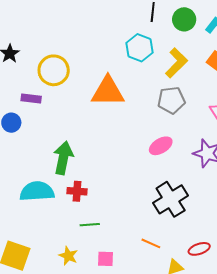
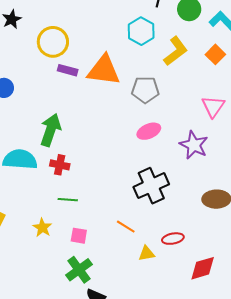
purple rectangle: (31, 99) -> (68, 70), moved
gray pentagon: (171, 100) -> (145, 90), moved

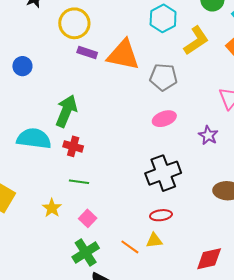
purple star: (194, 145) -> (208, 135), size x0.7
orange line: (126, 227) -> (130, 247), moved
pink square: (79, 236) -> (88, 218), turned 30
red ellipse: (173, 239) -> (161, 215), moved

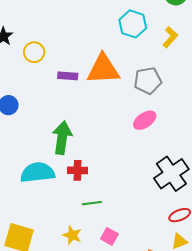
yellow circle: (74, 23) -> (34, 52), moved, size x0.7
yellow L-shape: (196, 40) -> (170, 37), size x0.7
pink ellipse: (164, 119) -> (145, 120), moved

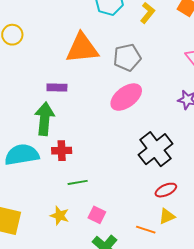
purple rectangle: (68, 76) -> (57, 88), moved
pink ellipse: (145, 120) -> (126, 97), size x1.4

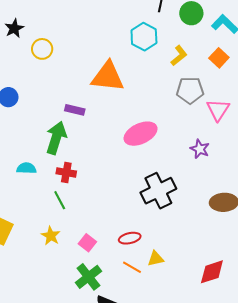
gray pentagon: (127, 57) -> (190, 90), moved
cyan semicircle: (22, 155) -> (26, 168), size x0.6
green line: (78, 182) -> (60, 200), moved, turned 60
red ellipse: (166, 190) -> (130, 238), moved

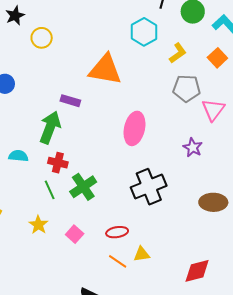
pink ellipse: (141, 134) -> (134, 128), turned -56
green cross: (88, 277) -> (83, 187), moved

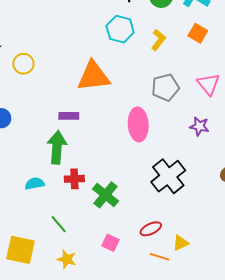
gray pentagon: (187, 88) -> (165, 87), moved
green line: (50, 190) -> (59, 224), moved
yellow star: (38, 225) -> (67, 259), moved

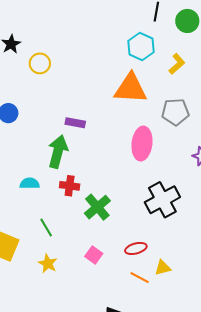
orange triangle: (94, 76) -> (131, 88), moved

